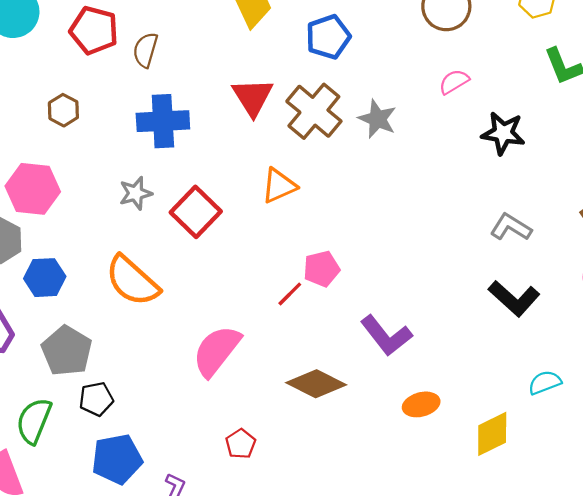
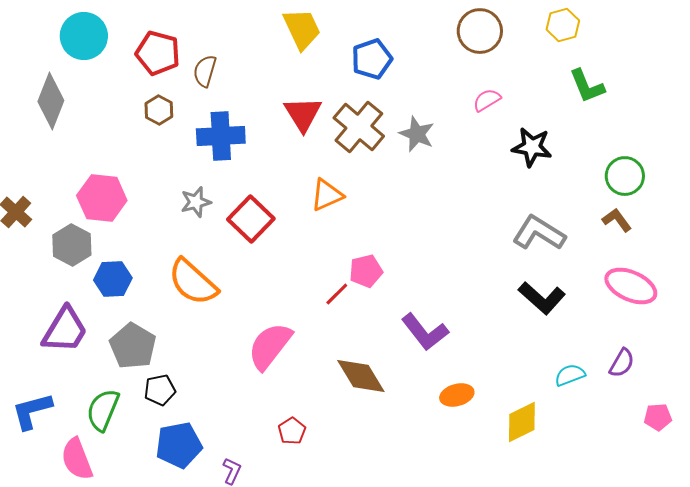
brown hexagon: (63, 110) -> (159, 110), moved
gray L-shape: (511, 227) -> (539, 233), size x1.4
brown diamond: (316, 384) -> (361, 376), turned 32

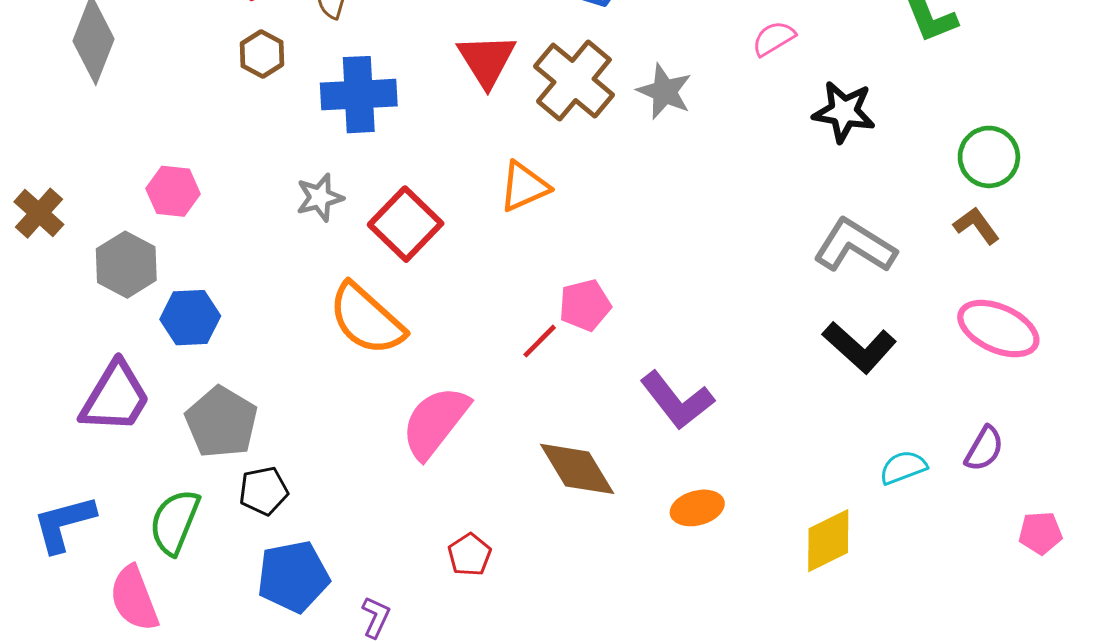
pink hexagon: (102, 198) -> (173, 191), size x0.7
orange semicircle: (193, 282) -> (367, 319), moved
orange ellipse: (457, 395) -> (697, 508), moved

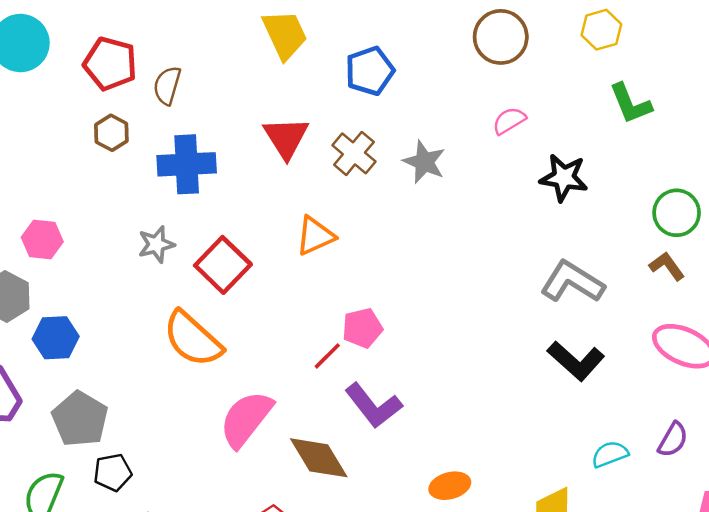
brown cross: (574, 81) -> (354, 153), size x0.7
purple L-shape: (677, 400) -> (373, 406), moved
brown diamond: (577, 469) -> (319, 458), moved

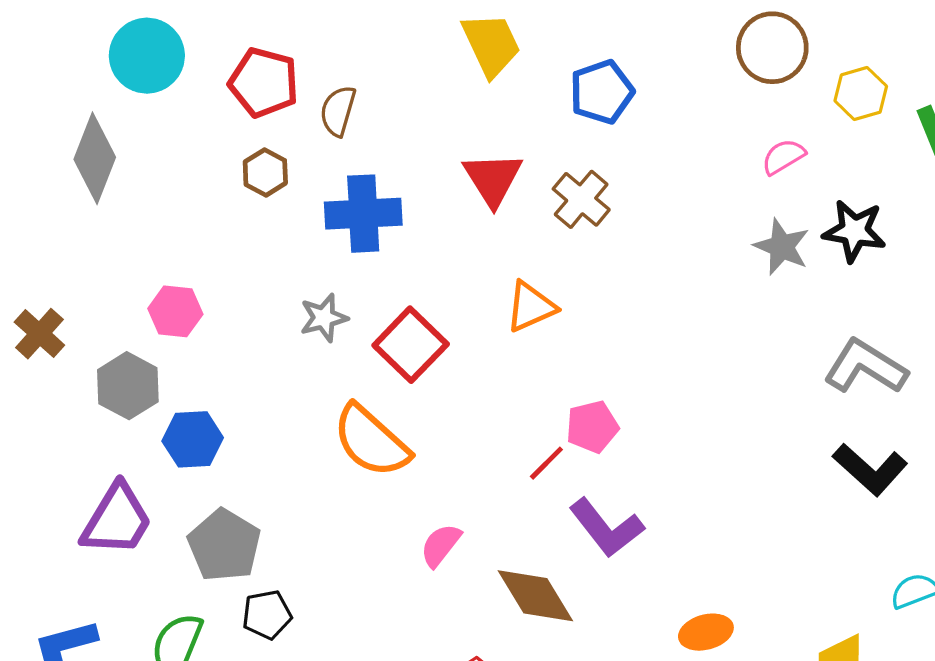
yellow hexagon: (601, 30) -> (861, 94), moved
gray star: (424, 162) -> (782, 247), moved
pink semicircle: (246, 419) -> (441, 545), size x0.6

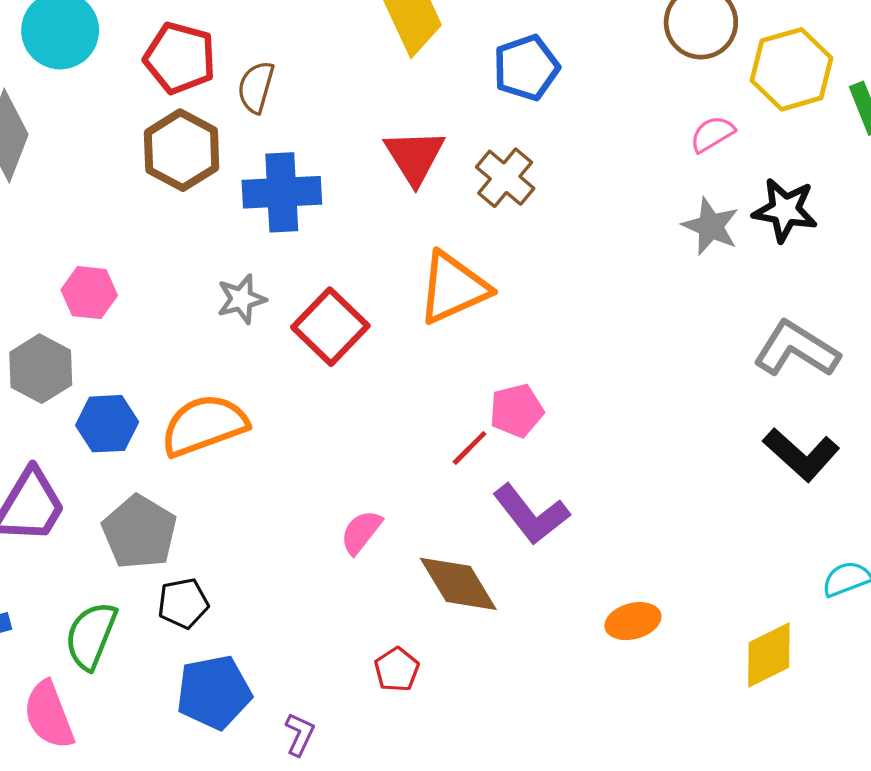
yellow hexagon: (861, 94) -> (792, 69), size x1.5
brown hexagon: (265, 172) -> (182, 150), size x1.6
orange triangle: (531, 307) -> (453, 288), size x1.4
orange semicircle: (371, 441) -> (204, 425), moved, turned 118

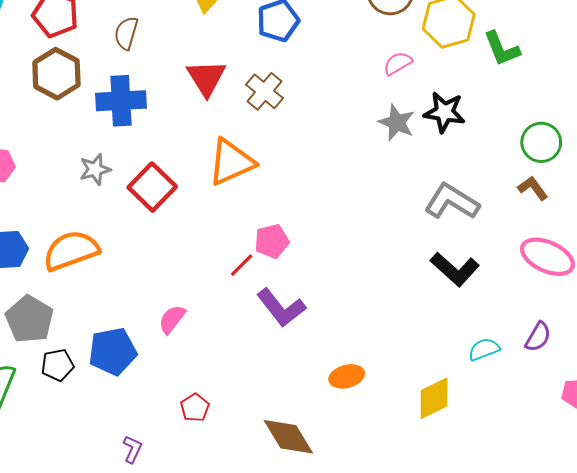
brown semicircle: (256, 87) -> (126, 33), moved
brown diamond: (458, 584) -> (288, 437), moved
blue pentagon: (214, 692) -> (113, 351), moved

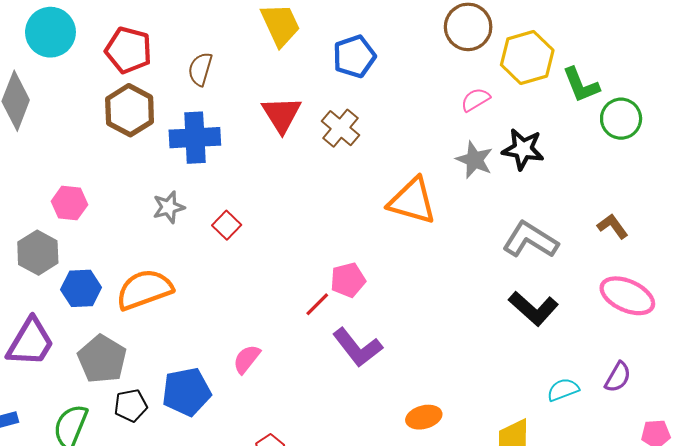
green circle: (541, 142) -> (621, 119), moved
orange triangle: (231, 162) -> (412, 201), moved, turned 40
red square: (152, 187) -> (227, 225), size x0.6

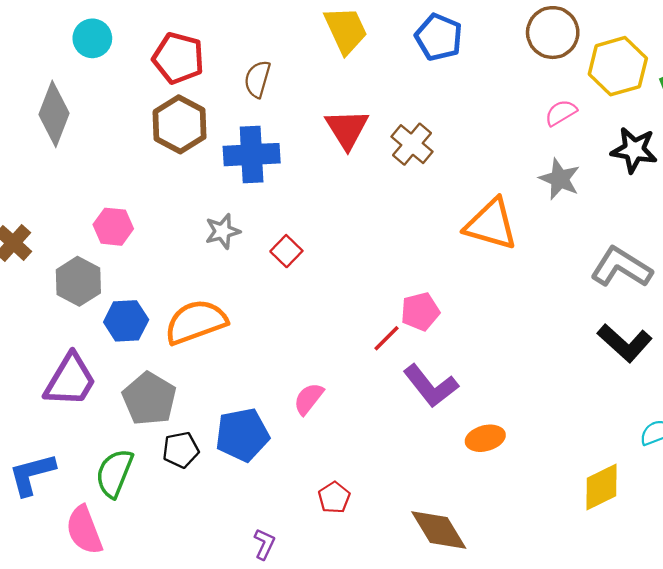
cyan circle: (50, 32) -> (92, 38), size x0.7
blue pentagon: (354, 56) -> (439, 37), moved, turned -30
black star: (523, 149) -> (634, 150), moved
orange ellipse: (424, 417) -> (485, 438), moved

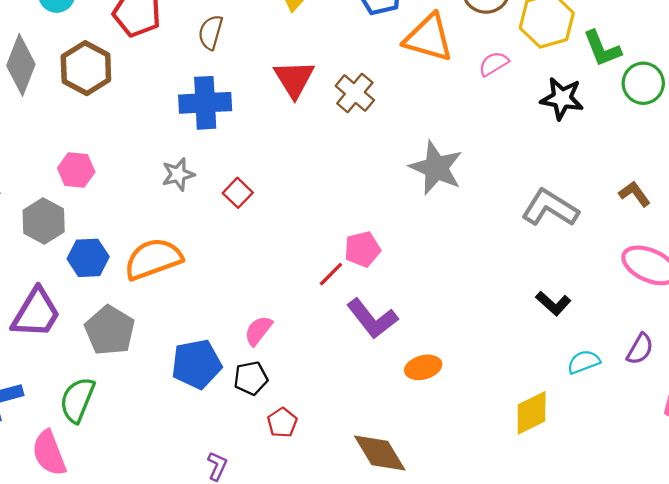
brown hexagon: (180, 124) -> (86, 68), moved
gray star: (560, 179) -> (436, 168), moved, size x1.4
orange triangle: (491, 224) -> (429, 38), moved
black L-shape: (625, 343) -> (553, 303), moved, size x0.7
black pentagon: (181, 450) -> (251, 378), moved

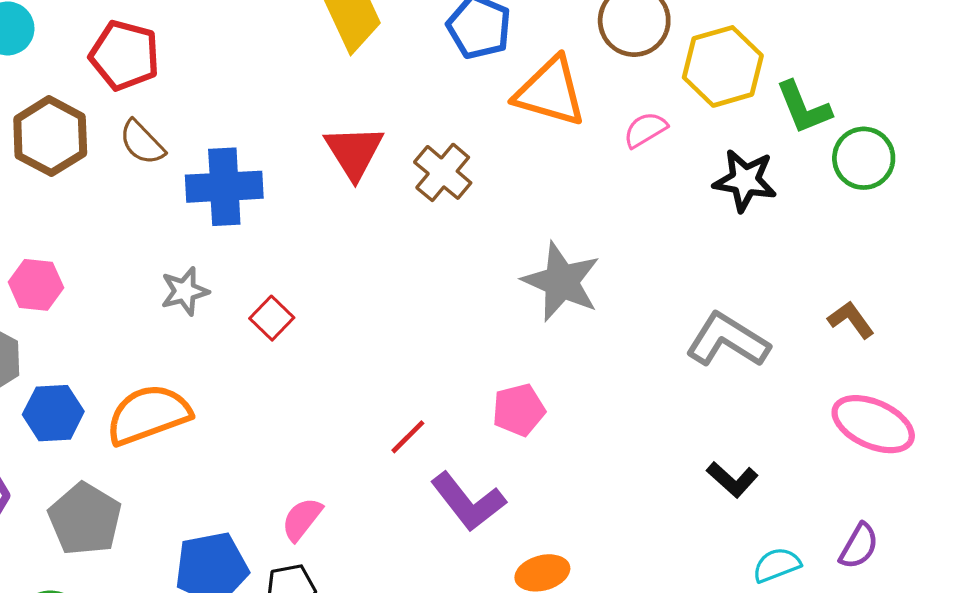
brown semicircle: (211, 32) -> (142, 142), moved, turned -60
pink pentagon: (362, 249) -> (519, 410), moved

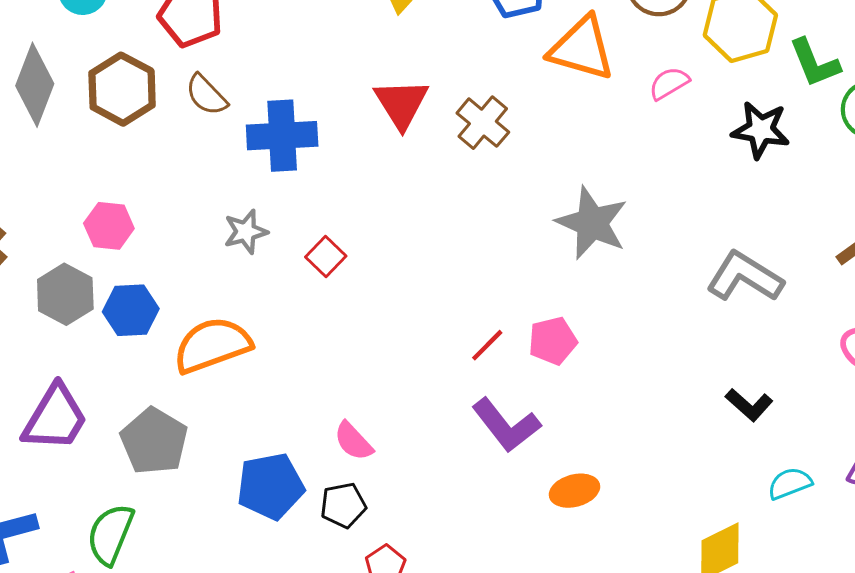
blue hexagon: (53, 413) -> (131, 310), moved
red line: (408, 437) -> (487, 345), moved
pink semicircle: (302, 519) -> (353, 441), turned -81

